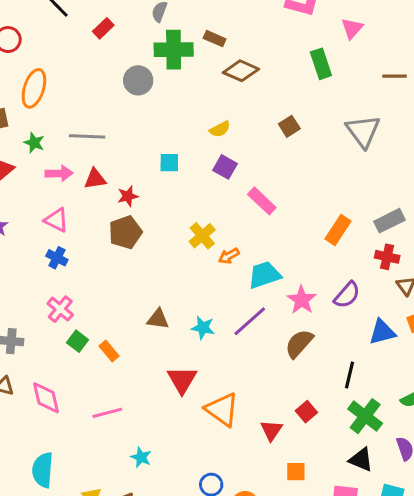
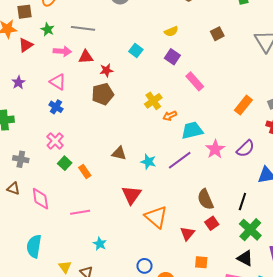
cyan square: (169, 163) -> (136, 51), turned 32
brown semicircle: (299, 344) -> (205, 199), moved, turned -70

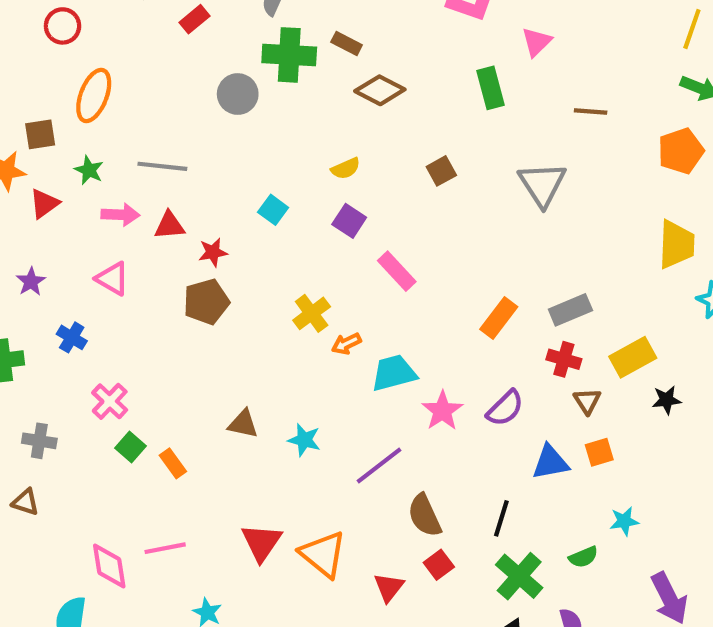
blue cross: (56, 107) -> (72, 337), moved
purple line: (180, 160) -> (379, 465), moved
red triangle: (131, 195) -> (262, 542), moved
pink diamond: (40, 199) -> (109, 566), moved

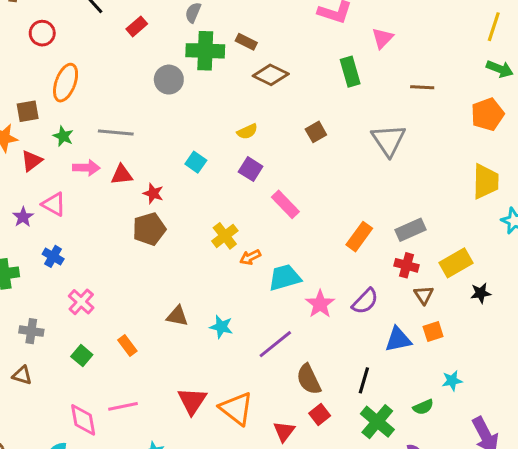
red star: (213, 252) -> (153, 193), turned 30
pink triangle: (113, 279) -> (54, 204), moved
green square: (131, 447) -> (82, 356), moved

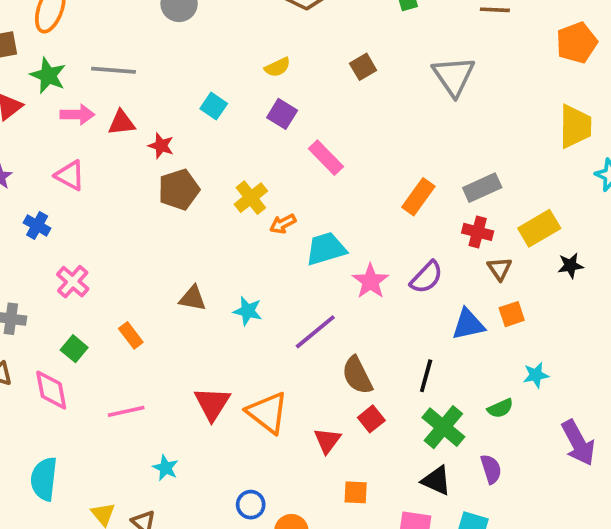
green star: (63, 136) -> (48, 75), size x1.4
pink triangle: (54, 204) -> (70, 175), moved
brown pentagon: (149, 229) -> (179, 190), moved
pink diamond: (83, 420) -> (51, 390), moved

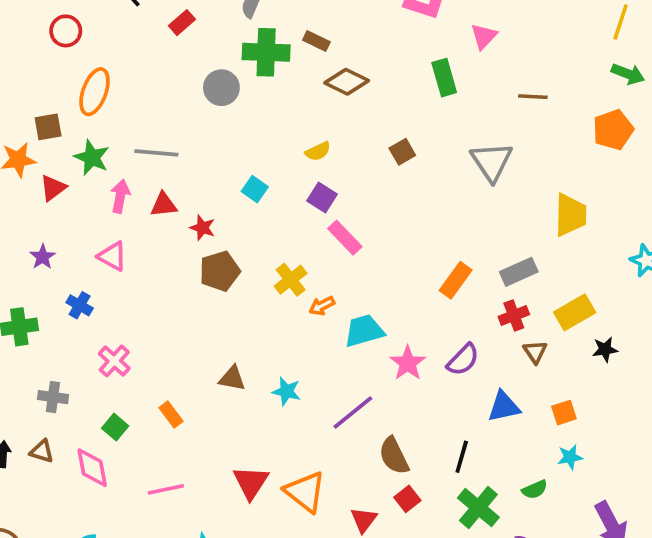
pink arrow: (77, 114) -> (120, 196), turned -80
yellow trapezoid: (575, 126) -> (570, 215), moved
pink rectangle: (326, 158) -> (345, 238), moved
red cross: (478, 232) -> (514, 315), turned -36
orange square: (512, 314) -> (564, 413), moved

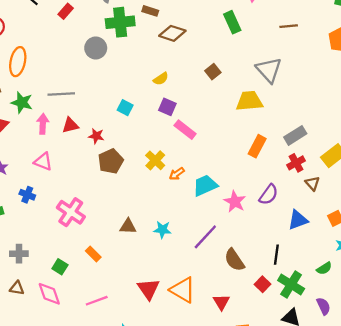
yellow trapezoid: (570, 215) -> (249, 101), moved, turned -88
pink cross: (114, 361) -> (71, 212), moved, size x1.4
red square: (407, 499) -> (262, 284), moved

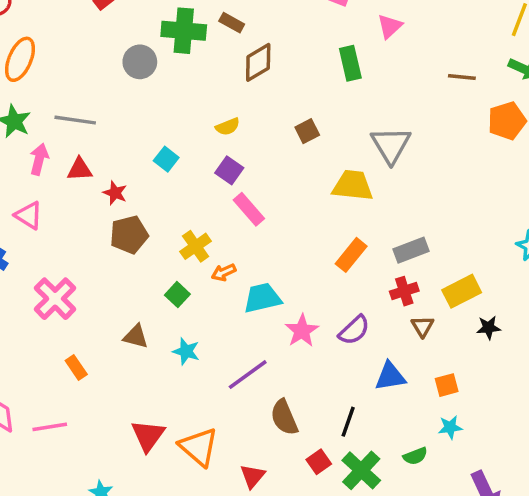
brown line: (289, 26) -> (462, 77), moved
brown diamond: (172, 33) -> (258, 62), turned -60
green square: (60, 267) -> (177, 295), moved
pink line: (97, 301) -> (50, 427), moved

